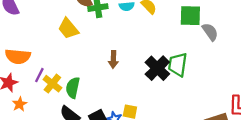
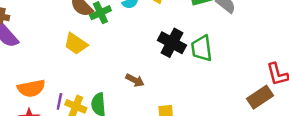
brown arrow: (113, 59) -> (135, 80), moved, turned -49
black cross: (157, 68) -> (172, 43), moved

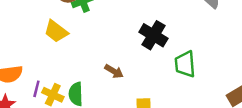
green trapezoid: (202, 48) -> (185, 64), moved

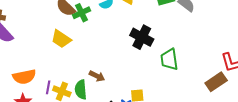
brown arrow: (114, 71) -> (97, 76), moved

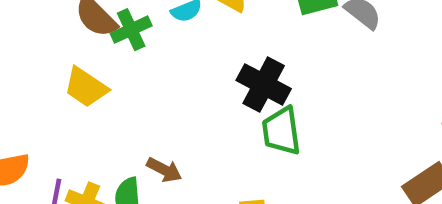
green trapezoid: (169, 59) -> (281, 131), moved

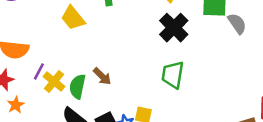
black cross: (264, 85) -> (174, 28), moved

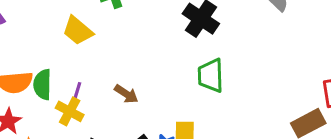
purple line: (39, 71) -> (77, 93), moved
green semicircle: (77, 87) -> (42, 85), moved

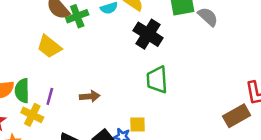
brown arrow: (126, 94) -> (90, 96), turned -36
yellow cross: (70, 111) -> (32, 115), moved

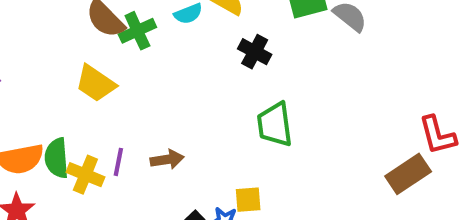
black cross: (148, 34) -> (255, 52), size x0.7
purple line: (50, 96) -> (118, 162), moved
yellow cross: (32, 115) -> (85, 175), moved

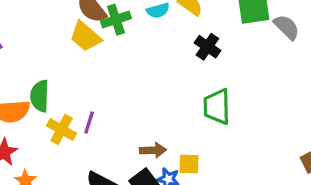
yellow trapezoid: (96, 83) -> (85, 36), moved
green semicircle: (57, 158) -> (40, 96), moved
brown arrow: (167, 159) -> (153, 150), moved

